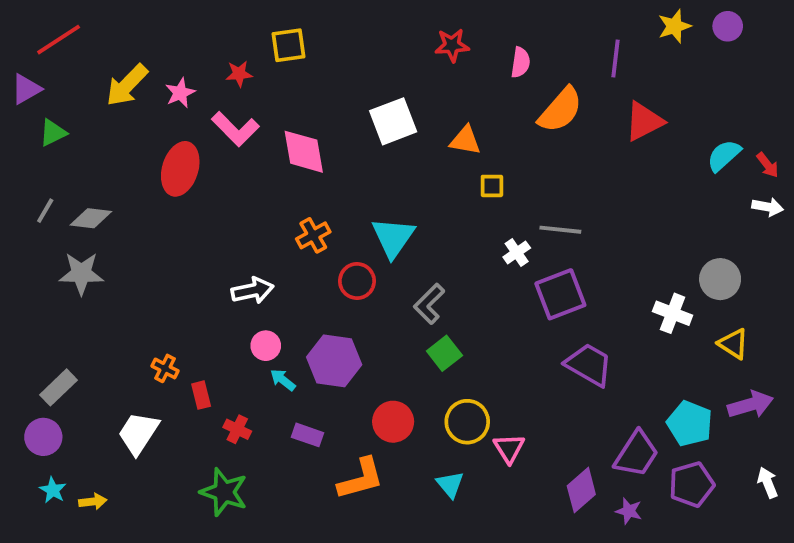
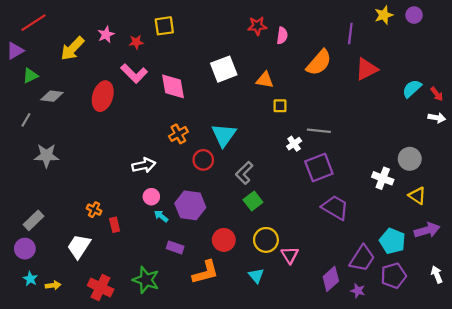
pink semicircle: (520, 62) -> (282, 36), moved
pink star: (180, 93) -> (106, 34), moved
gray diamond: (91, 218) -> (52, 96), moved
red cross: (237, 429) -> (101, 287), moved, size x1.6
green star: (224, 492) -> (146, 280), moved

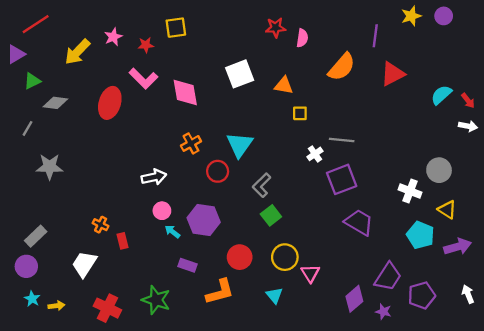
cyan pentagon: (392, 241) -> (420, 235), moved

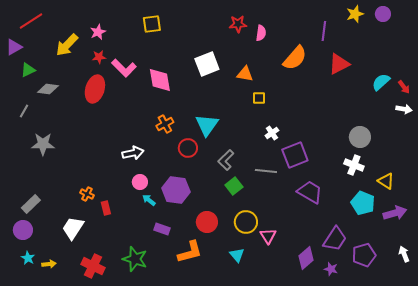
red star: (146, 45) -> (99, 57), moved
gray line: (342, 140) -> (266, 171), moved
gray circle: (439, 170) -> (360, 137), moved

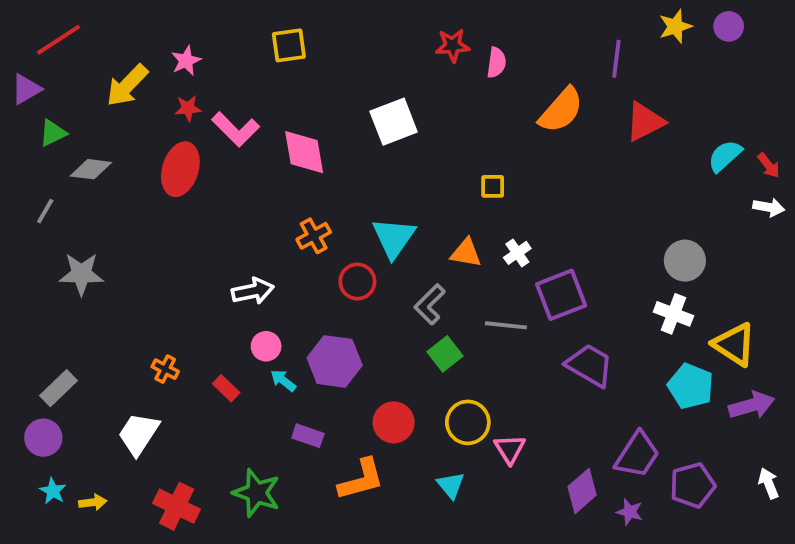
orange triangle: (245, 74) -> (466, 253), moved
yellow triangle: (386, 181) -> (734, 344), size x1.4
red rectangle: (106, 208) -> (226, 388), moved, turned -32

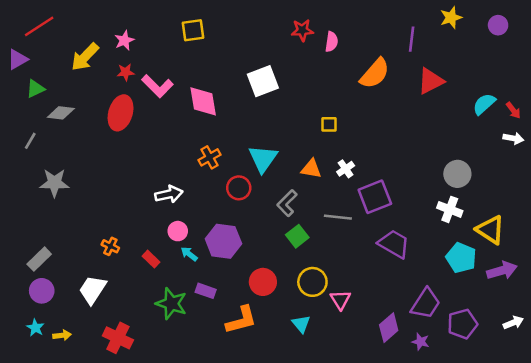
purple circle: (729, 26) -> (498, 25), moved
purple circle: (43, 438) -> (42, 291), moved
white arrow: (769, 483) -> (513, 323), turned 90
green star: (257, 493) -> (171, 304), moved

